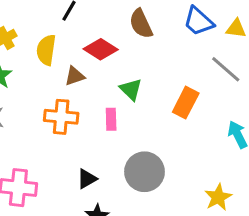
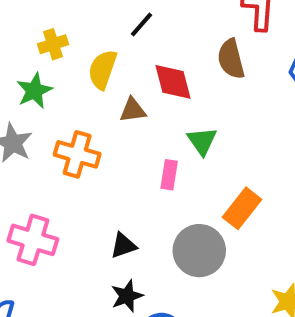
red diamond: (101, 49) -> (173, 82), turned 32
orange rectangle: (186, 103) -> (242, 208), moved
orange cross: (61, 117) -> (77, 154), moved

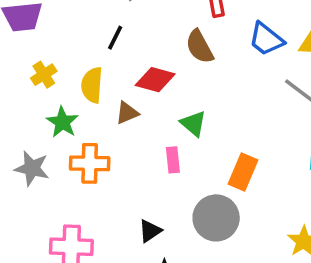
red diamond: (173, 82) -> (155, 80), turned -45
green star: (34, 91) -> (62, 122), moved

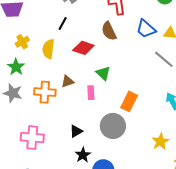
brown triangle: (127, 113) -> (67, 81), moved
green star: (62, 122) -> (16, 67), moved

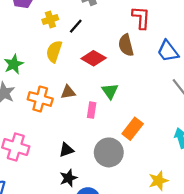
yellow cross: (22, 42) -> (50, 19), moved

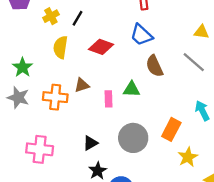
brown semicircle: (126, 45) -> (154, 66), moved
blue trapezoid: (168, 51) -> (141, 35), moved
green triangle: (110, 91) -> (132, 89), moved, turned -42
orange rectangle: (133, 129) -> (171, 129), moved

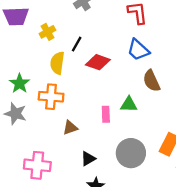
black line: (78, 18) -> (77, 44), moved
brown triangle: (82, 85) -> (70, 128), moved
orange cross: (55, 97) -> (51, 97), moved

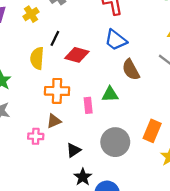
yellow cross: (47, 32) -> (31, 14), moved
orange cross: (51, 97) -> (57, 91), moved
pink cross: (37, 165) -> (36, 136), moved, size x0.6

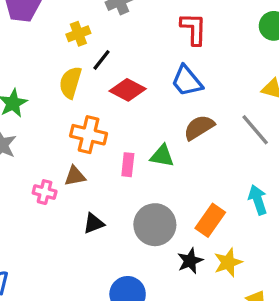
yellow cross: (31, 14) -> (78, 34), moved
brown semicircle: (131, 70) -> (199, 127), turned 75
black star: (83, 177) -> (190, 261), moved

